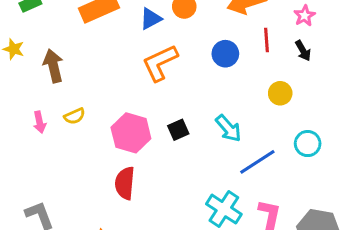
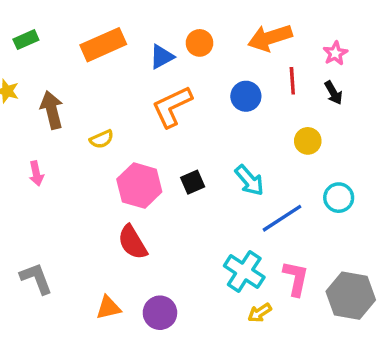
yellow semicircle: (75, 116) -> (102, 139), moved
red semicircle: (125, 183) -> (132, 242), turned -36

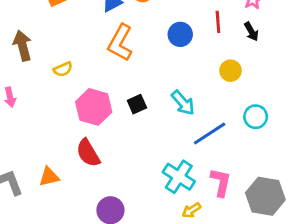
orange L-shape: (172, 107) -> (120, 43), turned -36
orange triangle: (108, 308) -> (49, 177), moved

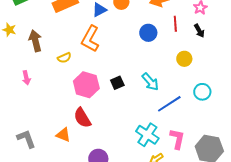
orange L-shape: (120, 43) -> (90, 39), moved
orange triangle: (49, 177) -> (63, 135), moved, turned 35

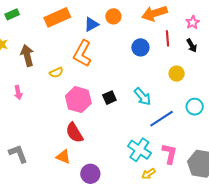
orange triangle: (63, 135) -> (63, 157), moved

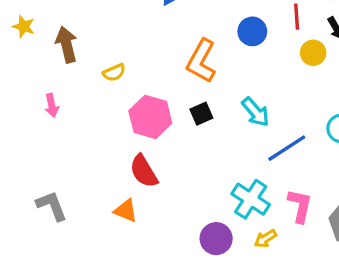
orange L-shape: (82, 53) -> (201, 61), moved
yellow circle: (177, 74) -> (313, 53), moved
purple circle: (90, 174) -> (216, 239), moved

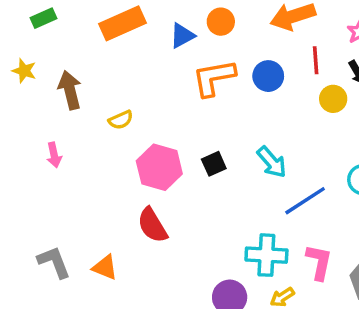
orange L-shape: (201, 61) -> (214, 78), moved, turned 51
cyan cross: (251, 199) -> (266, 255), turned -30
orange triangle: (126, 211) -> (105, 267), moved

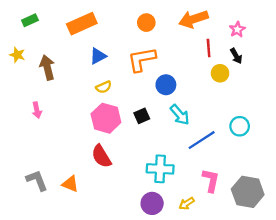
blue triangle: (182, 36) -> (98, 56), moved
blue circle: (268, 76) -> (166, 85), moved
yellow semicircle: (121, 120) -> (104, 87), moved
cyan cross: (266, 255) -> (160, 169), moved

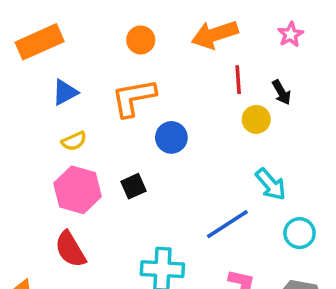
pink star: (237, 29) -> (291, 35), moved
cyan arrow: (180, 115) -> (271, 184), moved
cyan circle: (240, 126) -> (300, 233), moved

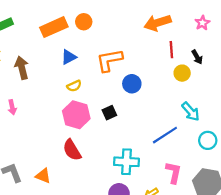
orange circle: (141, 40) -> (84, 22), moved

